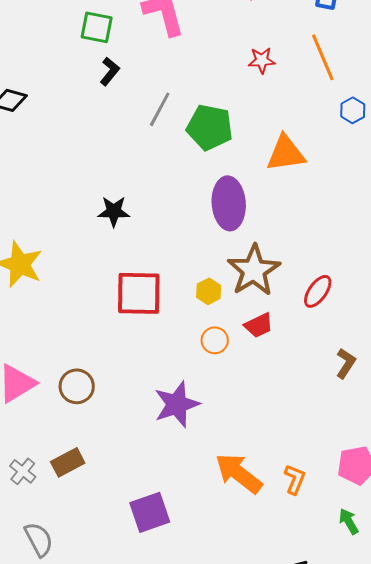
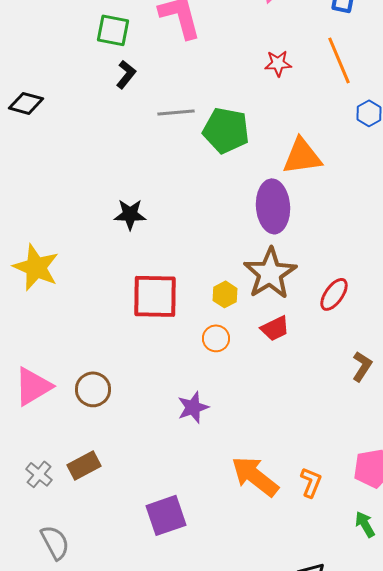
gray line: (160, 109) -> (176, 112), turned 57
purple ellipse: (229, 203) -> (273, 206), moved
orange circle: (215, 340) -> (216, 338), moved
purple star: (177, 404) -> (193, 407), size x0.7

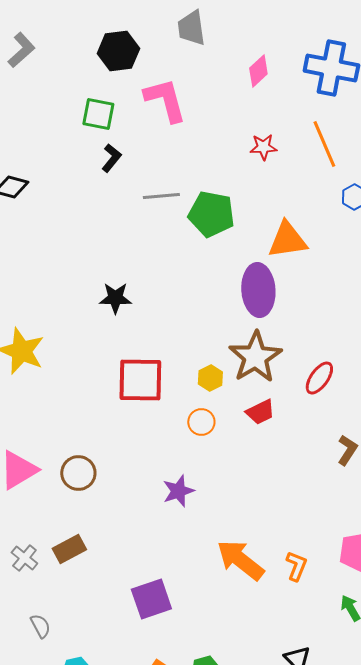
gray semicircle: (55, 542) -> (40, 626), size x0.7

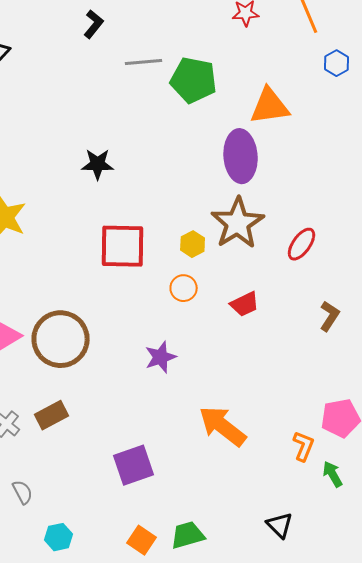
red trapezoid: (260, 412) -> (245, 304), moved
brown circle: (78, 473) -> (61, 339), size x1.6
orange L-shape: (296, 566) -> (304, 446), moved

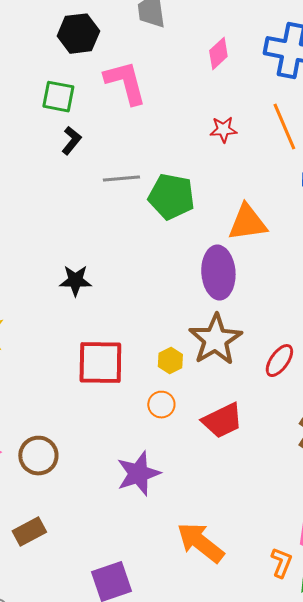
red trapezoid: (245, 304) -> (222, 421), size x1.4
brown circle: (61, 339) -> (38, 456), size x0.7
purple star: (161, 357) -> (138, 474), size x1.4

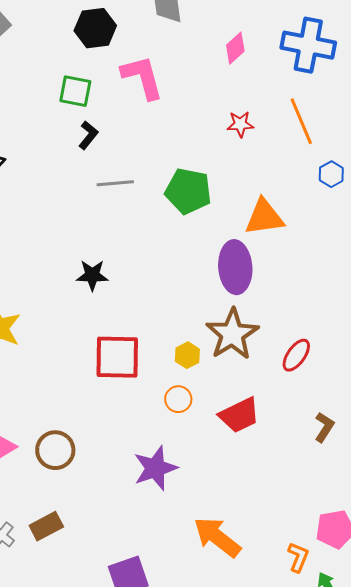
gray line: (121, 179) -> (115, 183), moved

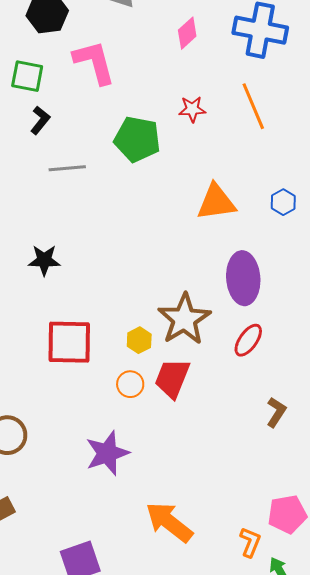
blue hexagon: (331, 174) -> (283, 202), moved
green pentagon: (188, 191) -> (137, 139), moved
purple ellipse: (235, 267) -> (243, 278), moved
red trapezoid: (239, 415) -> (172, 378), moved, turned 138

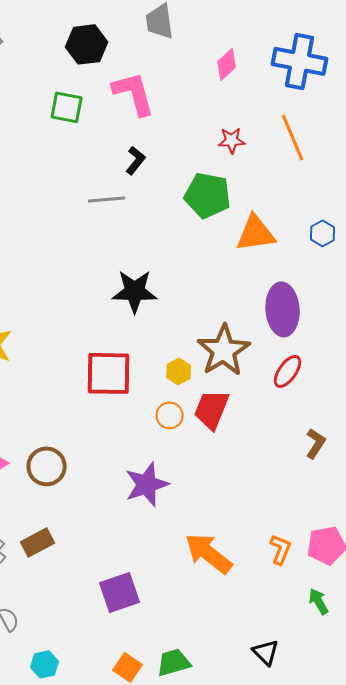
black L-shape: (40, 120) -> (136, 160), moved
green pentagon: (137, 139) -> (208, 195), moved
black star: (44, 260) -> (135, 291), moved, size x1.4
orange L-shape: (250, 542) -> (281, 549), moved

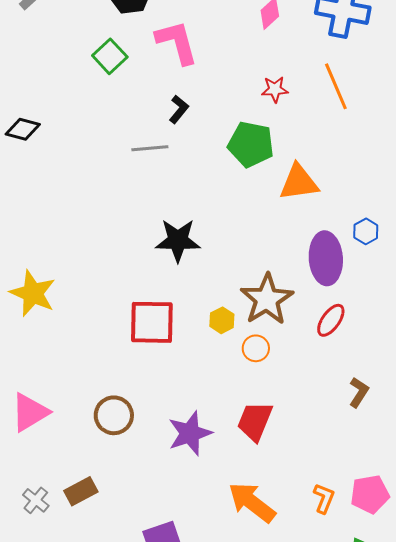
green square: (67, 107) -> (110, 56), turned 36
blue hexagon: (323, 233) -> (366, 231), moved
red trapezoid: (212, 409) -> (255, 421), moved
orange circle: (170, 415) -> (256, 348), moved
brown circle: (47, 466) -> (114, 415), moved

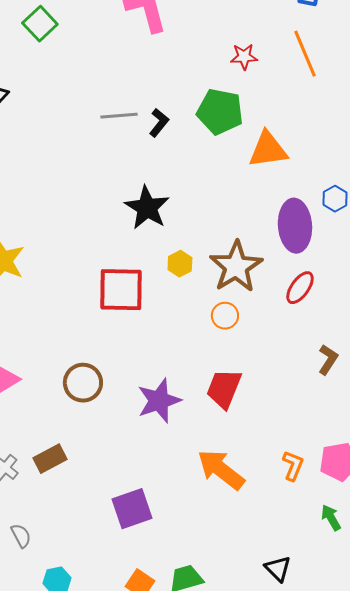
green square: (110, 56) -> (40, 24), moved
black L-shape: (179, 109) -> (159, 123), moved
black star: (178, 240) -> (147, 208), turned 30
yellow hexagon: (222, 320) -> (180, 264), moved

